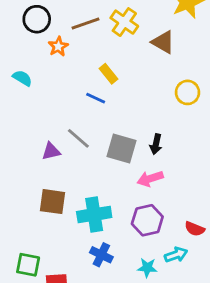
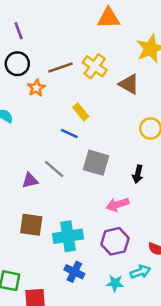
black arrow: (156, 144) -> (138, 174), moved
gray square: (121, 148) -> (96, 163), moved

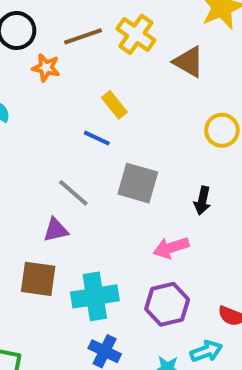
orange star: (36, 88) -> (46, 68), turned -30
purple triangle: (30, 180) -> (56, 230), moved

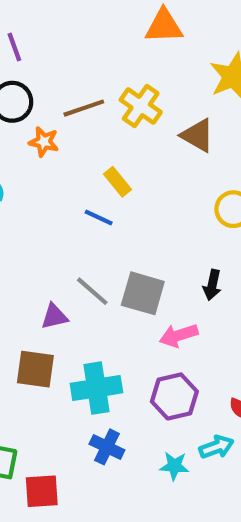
gray square: (138, 183) -> (143, 293), moved
gray line: (73, 193) -> (92, 291), moved

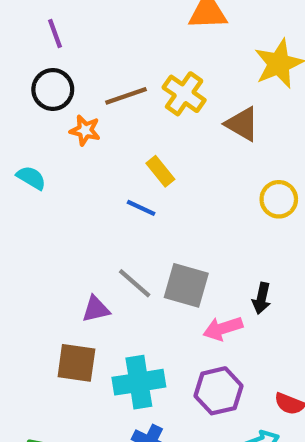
black arrow: (212, 285) -> (262, 298), moved

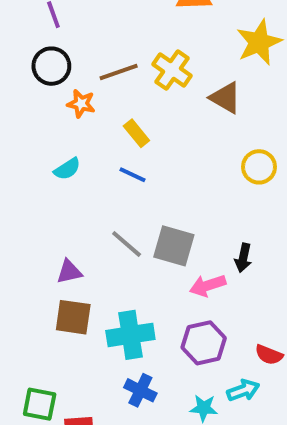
yellow rectangle: (160, 171) -> (136, 133), moved
cyan semicircle: (31, 178) -> (67, 169), moved, turned 116
purple triangle: (96, 309) -> (69, 272), moved

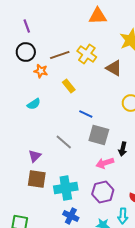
blue line: (132, 175) -> (86, 114), moved
gray square: (174, 246) -> (99, 135), moved
purple triangle: (69, 272) -> (35, 156), turned -32
cyan arrow: (243, 390) -> (123, 216), turned 112

